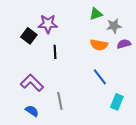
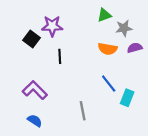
gray line: (60, 101) -> (83, 111), moved
cyan rectangle: (117, 102) -> (127, 98), moved

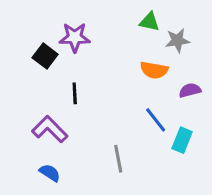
green triangle: (104, 15) -> (149, 22), turned 32
purple semicircle: (135, 48) -> (190, 90), moved
black line: (60, 56) -> (75, 93), moved

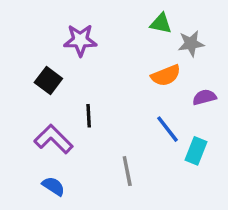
black square: (45, 56) -> (48, 80), moved
orange semicircle: (154, 70) -> (166, 75), turned -32
black line: (75, 93) -> (89, 116), moved

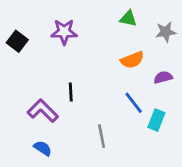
gray star: (191, 44) -> (166, 32), moved
black square: (48, 80) -> (17, 41), moved

